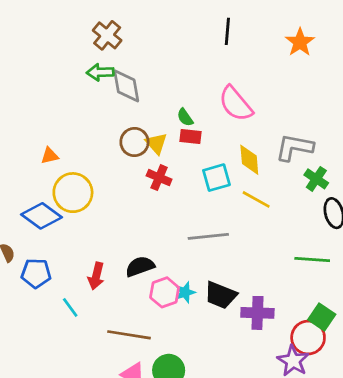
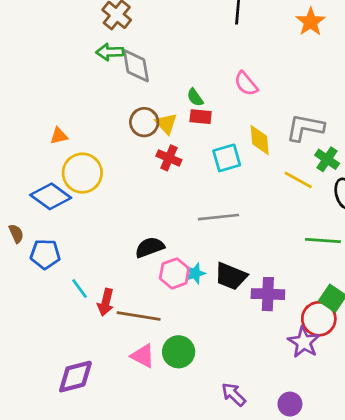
pink semicircle: (236, 104) -> (246, 84), size x0.7
yellow line: (256, 199) -> (298, 180), moved
red arrow: (96, 276) -> (106, 302), moved

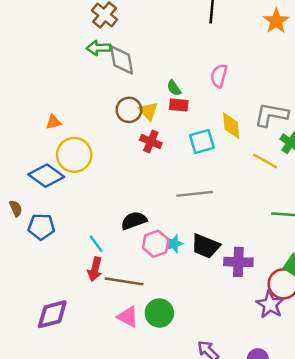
pink semicircle: (246, 84) -> (219, 76), turned 55
cyan line: (80, 289) -> (96, 244), moved
purple diamond: (75, 377) -> (52, 314), moved

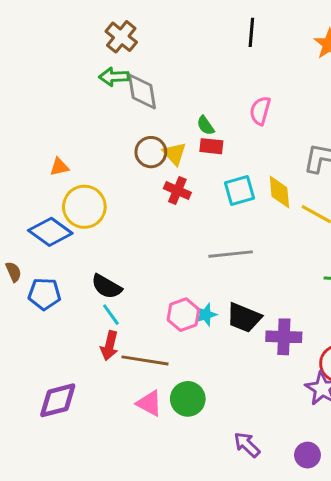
yellow diamond: (231, 126) -> (279, 192), moved
black semicircle: (134, 221) -> (107, 287), moved, turned -130

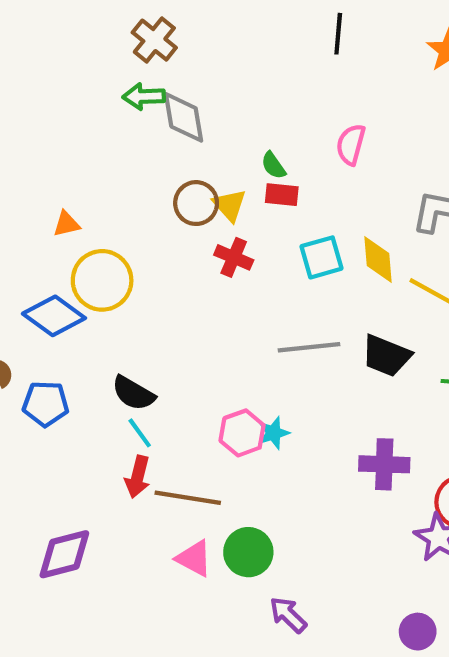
black trapezoid: (244, 318) -> (386, 356), moved
purple arrow: (247, 445) -> (288, 615), moved

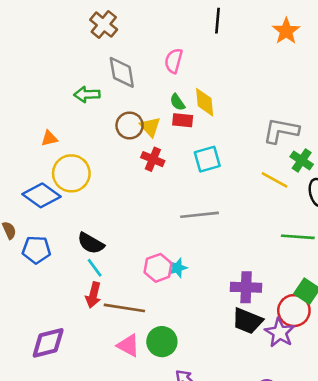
green arrow: (144, 96) -> (87, 94), moved
pink semicircle: (351, 145) -> (174, 61), moved
yellow diamond: (378, 259) -> (205, 102), moved
black trapezoid: (386, 356) -> (247, 321), moved

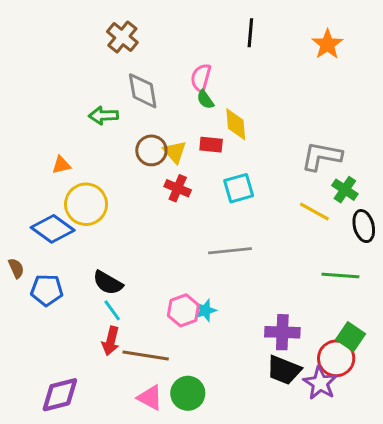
green semicircle: (177, 102) -> (205, 100), moved

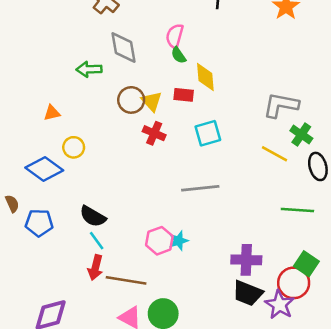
yellow circle: (86, 204) -> (74, 147), size x0.6

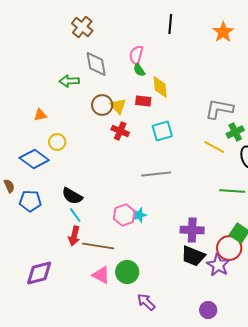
green cross: (301, 135) -> (235, 132), turned 30

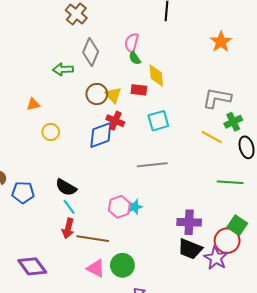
orange star: (223, 32) -> (221, 42), moved
gray diamond: (96, 64) -> (91, 52), turned 32
blue diamond: (34, 159) -> (101, 135), moved, turned -56
purple diamond: (39, 273) -> (32, 266), turned 68

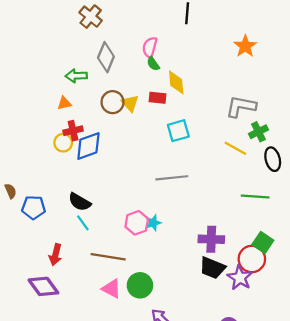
orange triangle: (33, 104) -> (64, 103), moved
red cross: (115, 121) -> (73, 131), moved, turned -36
blue diamond: (101, 135) -> (88, 146), moved
red arrow: (68, 228) -> (55, 255), moved

